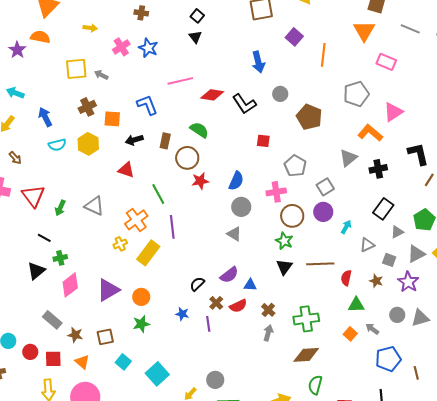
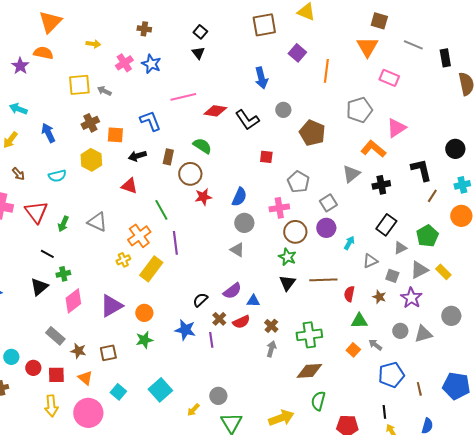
cyan semicircle: (57, 145) -> (57, 176), moved
blue star: (182, 314) -> (185, 330), size x1.5
cyan square: (123, 362) -> (118, 392), moved

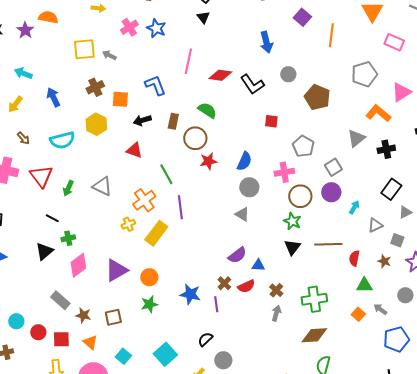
pink line: (183, 97) -> (188, 61), turned -65
cyan semicircle: (57, 176) -> (62, 140), size x1.4
black semicircle: (200, 300) -> (205, 339), moved

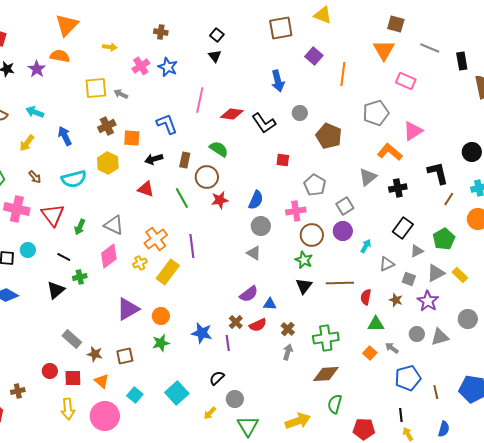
green line: (166, 174) -> (182, 198), moved
pink diamond: (78, 265) -> (109, 256), moved
cyan circle: (16, 321) -> (28, 250), moved

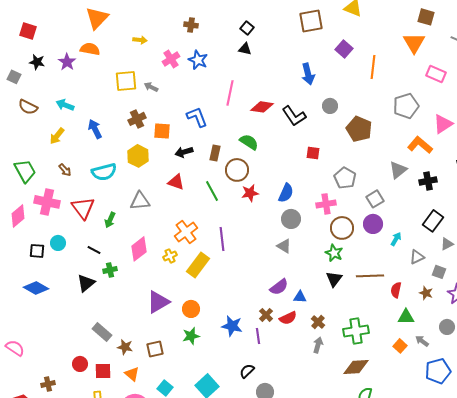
black triangle: (215, 56) -> (245, 49), turned -40
gray triangle: (114, 225) -> (140, 201), moved, turned -30

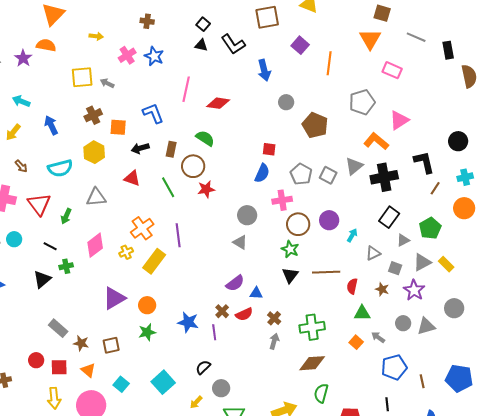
black L-shape: (294, 116) -> (233, 44), moved
black cross: (428, 181) -> (384, 177), size x1.5
blue semicircle: (286, 193) -> (262, 173), moved
gray square: (375, 199) -> (328, 175), moved, turned -30

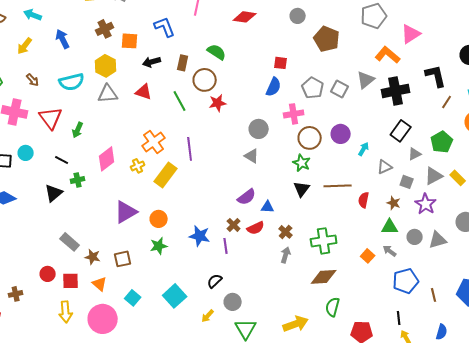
red diamond: (218, 103) -> (245, 17), moved
gray triangle: (96, 197) -> (108, 94), moved
green triangle: (362, 313) -> (390, 227), moved

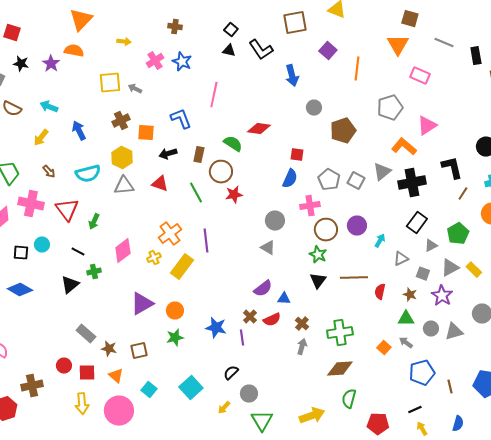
red diamond: (245, 17) -> (259, 129), moved
brown pentagon: (327, 39) -> (343, 131), turned 30
brown cross: (16, 294) -> (32, 386), size x1.5
black line: (399, 318) -> (415, 410), turned 72

